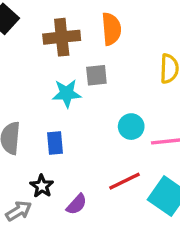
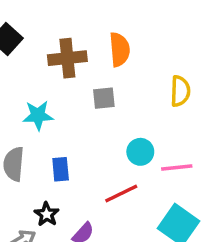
cyan star: (67, 93) -> (38, 115), moved
red line: (125, 181) -> (121, 193), moved

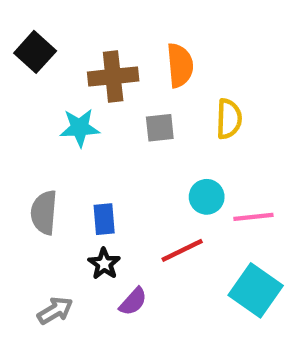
yellow semicircle: (180, 91) -> (229, 119), moved
cyan star: (38, 115) -> (80, 128), moved
black star: (47, 214) -> (104, 264), moved

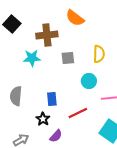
orange semicircle: (180, 65) -> (75, 18), moved, turned 132
cyan circle: (207, 197) -> (89, 81), moved
blue rectangle: (104, 219) -> (52, 99), moved

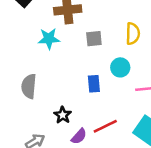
blue rectangle: (52, 99) -> (94, 84), moved
red line: (78, 113) -> (105, 126), moved

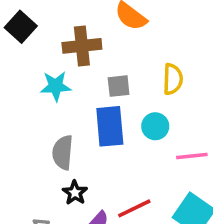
blue rectangle: (94, 84) -> (110, 126), moved, size x1.6
gray semicircle: (29, 86) -> (63, 152), moved

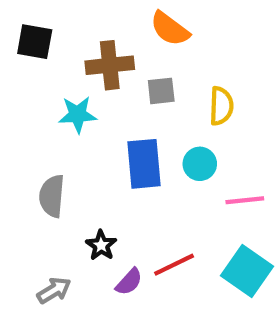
black square: (21, 27) -> (35, 42), turned -32
gray square: (119, 86) -> (161, 91), moved
gray semicircle: (63, 152) -> (52, 196), moved

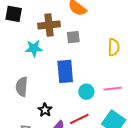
yellow semicircle: (221, 106) -> (114, 47), moved
cyan circle: (200, 164) -> (86, 92), moved

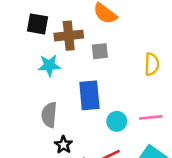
black square: (14, 14) -> (38, 24), moved
gray semicircle: (22, 87) -> (49, 115), moved

